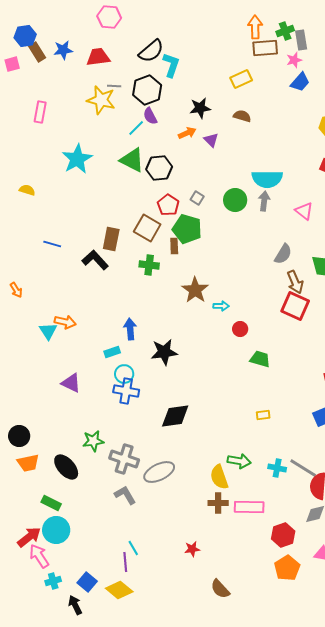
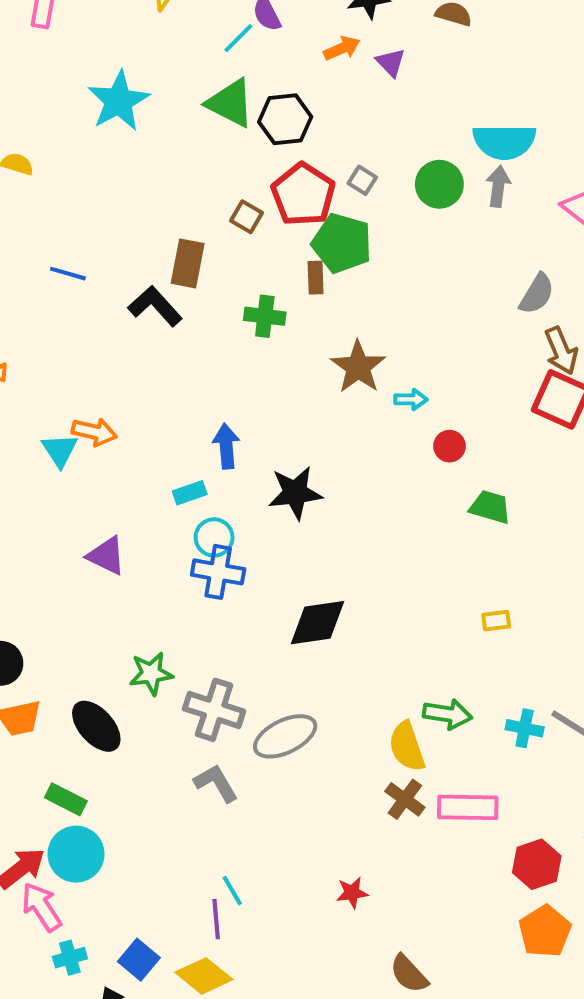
red pentagon: (168, 205) -> (303, 194), size x1.4
brown square: (147, 228) -> (247, 217), moved, size x0.6
brown cross: (218, 503) -> (405, 799), turned 36

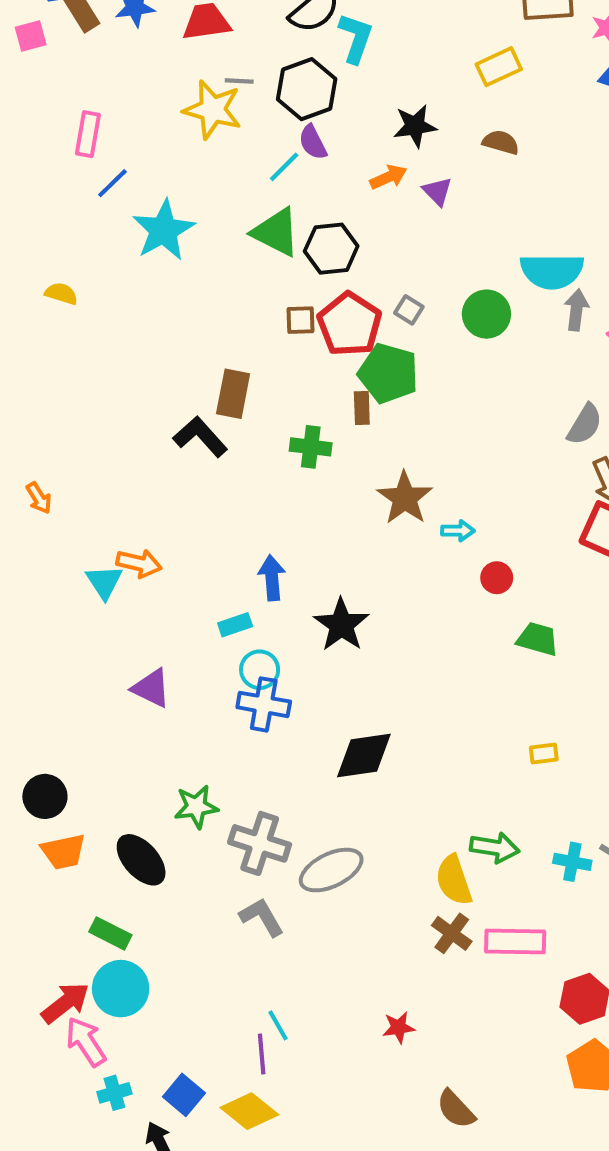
gray arrow: (498, 186) -> (576, 310), moved
brown square: (247, 217) -> (300, 320), moved, turned -32
blue line: (68, 274) -> (112, 183), moved, turned -60
black star: (295, 493) -> (341, 625), turned -30

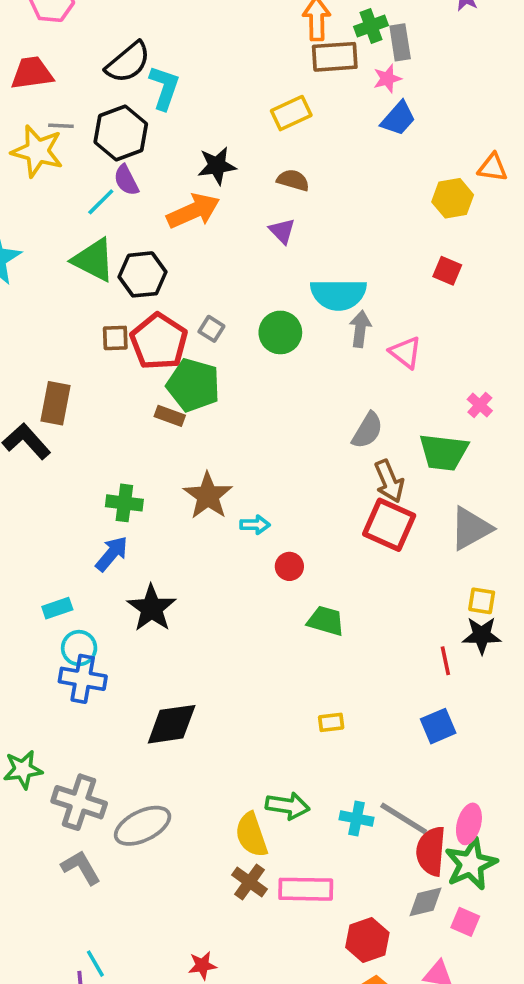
orange arrow: (388, 177) -> (193, 211), size x1.6
purple triangle: (437, 191) -> (282, 231), moved
brown rectangle: (362, 408) -> (170, 416), turned -68
green cross: (311, 447) -> (124, 503), moved
blue arrow: (272, 578) -> (112, 554), moved, turned 45

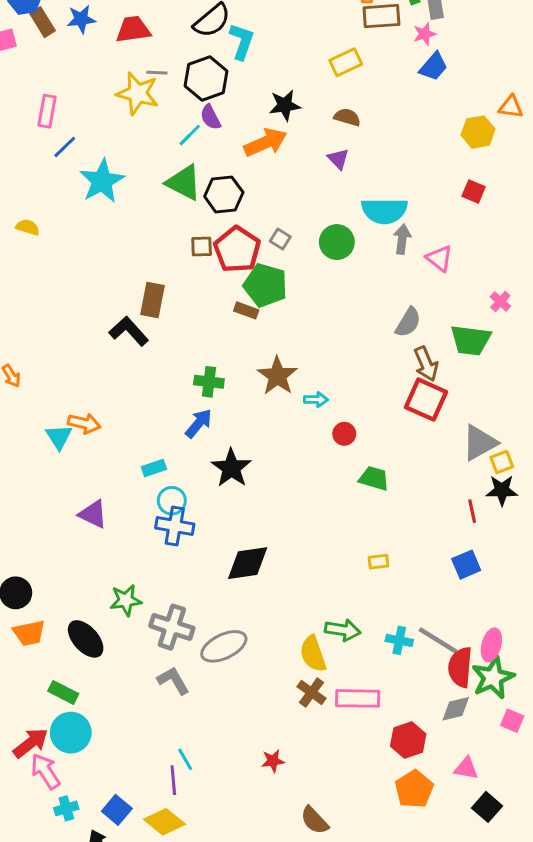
gray triangle: (471, 528) -> (480, 443), moved
yellow square: (482, 601) -> (502, 462), turned -30
pink square: (465, 922) -> (512, 721), moved

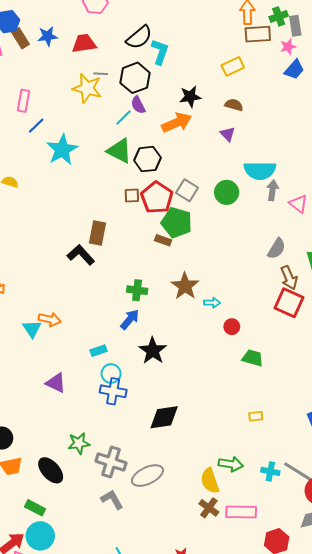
gray square: (280, 239) -> (187, 190), size x1.5

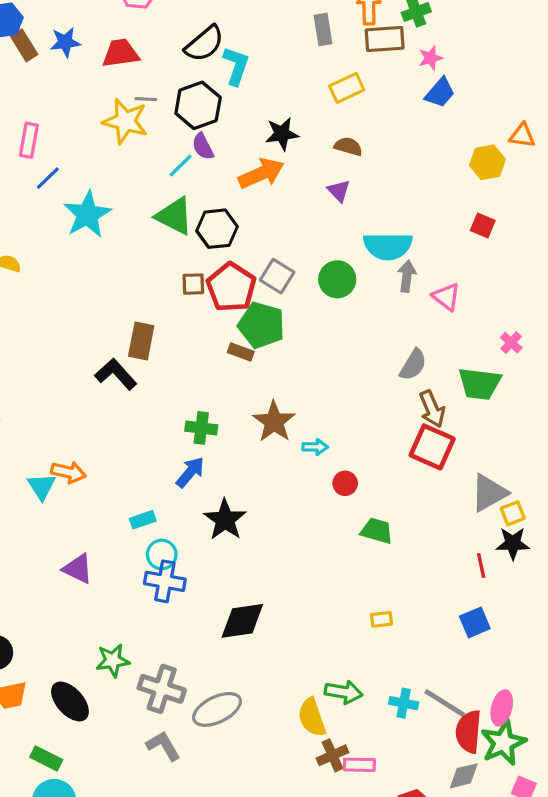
gray rectangle: (295, 26) -> (323, 29), moved
brown cross: (209, 508) -> (332, 755), moved, turned 30
pink rectangle: (241, 512) -> (359, 765), size x0.7

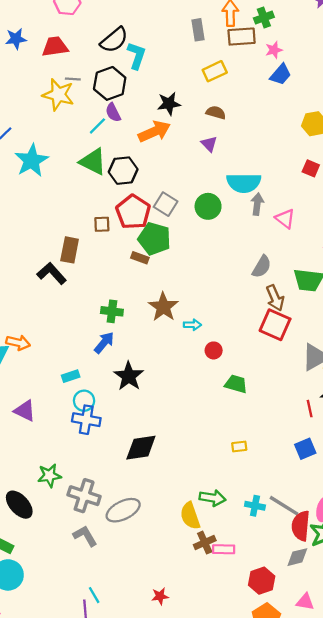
brown square: (193, 284) -> (102, 224), moved

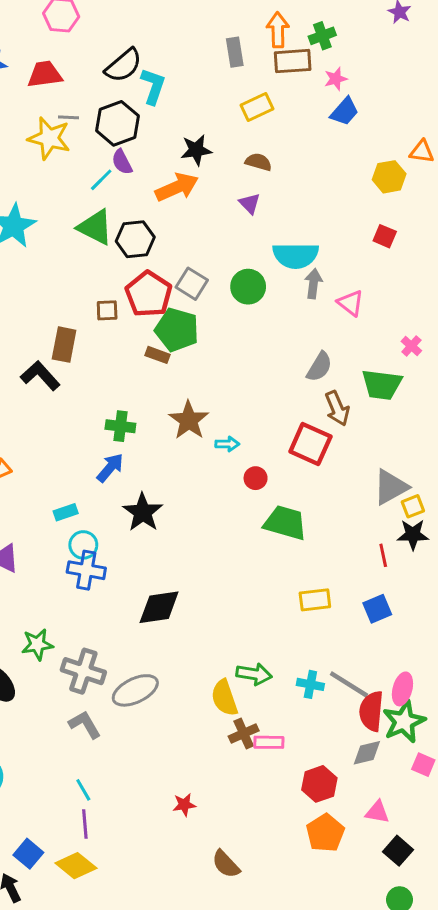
red square: (275, 325) -> (310, 444), moved
green trapezoid: (236, 384) -> (285, 523), size x1.4
yellow rectangle: (239, 447) -> (315, 600), moved, size x1.5
cyan line: (94, 595) -> (83, 790), moved

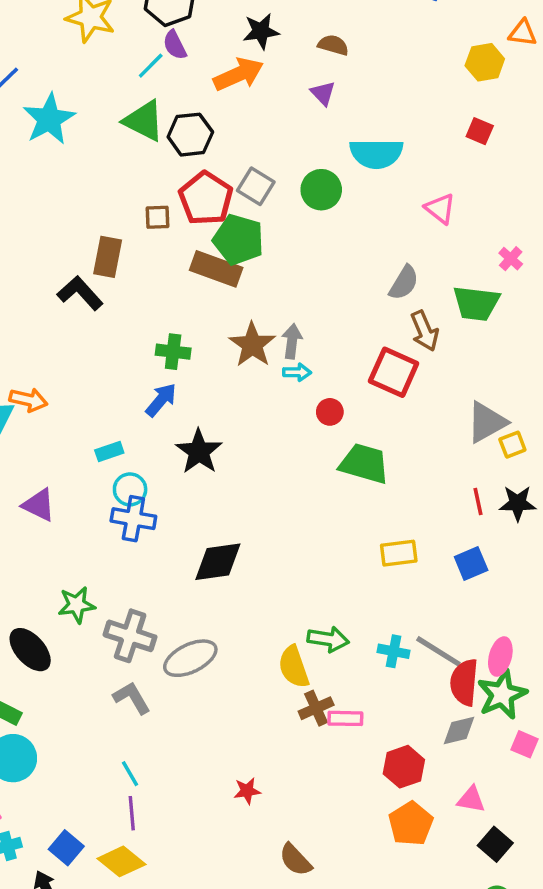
gray arrow: (313, 284) -> (292, 341), moved
brown rectangle: (158, 355) -> (216, 269), size x1.8
black star: (413, 535) -> (518, 503), moved

